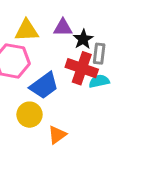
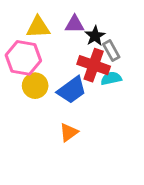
gray rectangle: (99, 54) -> (111, 51), turned -36
blue trapezoid: (44, 86) -> (72, 90), moved
yellow circle: (30, 115) -> (35, 86), moved

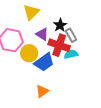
purple triangle: (75, 24) -> (42, 34), moved, turned 32
yellow triangle: (38, 27) -> (31, 12), moved, turned -42
yellow circle: (35, 86) -> (29, 53), moved

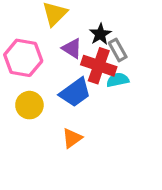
yellow circle: (29, 53) -> (29, 105), moved

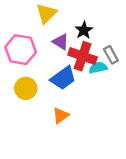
gray rectangle: (118, 50) -> (111, 55), moved

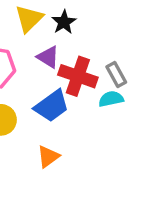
black star: (84, 30) -> (64, 22), moved
cyan semicircle: (98, 68) -> (111, 99), moved

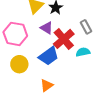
gray rectangle: (116, 74) -> (86, 27), moved
red cross: (78, 76) -> (64, 39), turned 30

